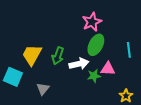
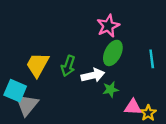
pink triangle: (108, 69) -> (133, 107), moved
gray triangle: (43, 89) -> (27, 105), moved, size x1.5

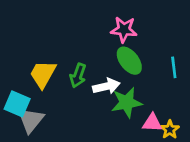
pink star: (108, 26) -> (124, 30), turned 30
green ellipse: (113, 53) -> (129, 61), turned -65
green star: (111, 89) -> (127, 102), size x1.6

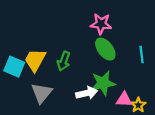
white arrow: (106, 86) -> (87, 93), moved
cyan square: (17, 104) -> (14, 67), moved
gray triangle: (31, 120) -> (42, 93), moved

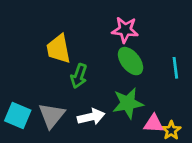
yellow trapezoid: (35, 60) -> (58, 49), moved, turned -40
cyan square: (14, 67) -> (18, 115), moved
white arrow: (87, 93) -> (91, 117), moved

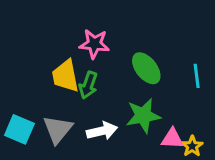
pink star: (125, 30) -> (94, 44), moved
yellow trapezoid: (58, 49) -> (65, 76), moved

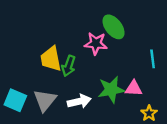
pink star: (94, 44) -> (96, 43), moved
green ellipse: (146, 68) -> (114, 27), moved
pink triangle: (172, 139) -> (134, 88), moved

